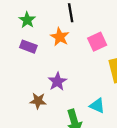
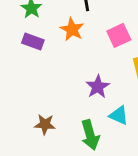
purple star: (57, 82) -> (98, 87), moved
brown star: (38, 101) -> (45, 124), moved

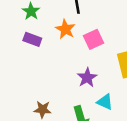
pink square: (119, 35) -> (93, 39), moved

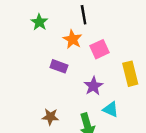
purple rectangle: (32, 39) -> (59, 66), moved

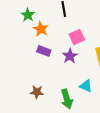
orange star: (72, 39) -> (41, 29), moved
purple star: (93, 86) -> (70, 56), moved

